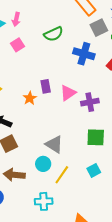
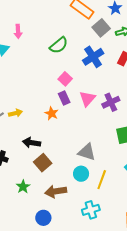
pink arrow: (16, 19) -> (18, 31), moved
pink square: (17, 45) -> (65, 79), moved
blue cross: (84, 54) -> (93, 57), turned -35

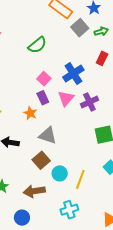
blue cross: (93, 57) -> (73, 73), moved
gray triangle: (87, 152) -> (48, 135), moved
brown square: (43, 163) -> (41, 160), moved

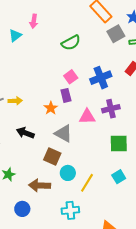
pink triangle: (66, 98) -> (87, 117), moved, turned 36
brown square: (41, 160) -> (52, 156), turned -36

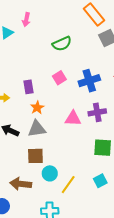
purple rectangle: (66, 95) -> (28, 87), moved
gray triangle: (63, 133) -> (37, 129), moved, turned -42
brown square: (52, 156) -> (35, 156), turned -30

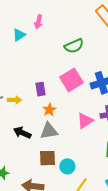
pink square: (59, 78) -> (71, 80), size x1.6
pink triangle: (73, 118) -> (85, 121), turned -36
cyan circle: (50, 173) -> (67, 166), moved

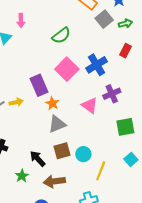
purple rectangle: (41, 89) -> (39, 85), size x1.5
pink triangle: (85, 121) -> (90, 105), turned -36
black arrow: (22, 133) -> (38, 159), moved, turned 36

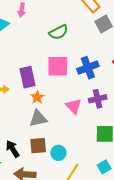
pink square: (67, 69) -> (58, 66), turned 35

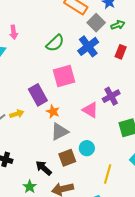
blue cross: (88, 68) -> (88, 46), moved
cyan circle: (58, 153) -> (87, 148), moved

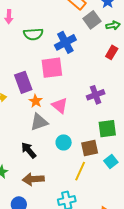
green semicircle: (55, 43) -> (33, 34), moved, turned 30
blue cross: (88, 46) -> (65, 42), moved
pink triangle: (90, 110) -> (60, 106), moved
brown square: (67, 158) -> (90, 148), moved
black arrow: (44, 168) -> (29, 150), moved

